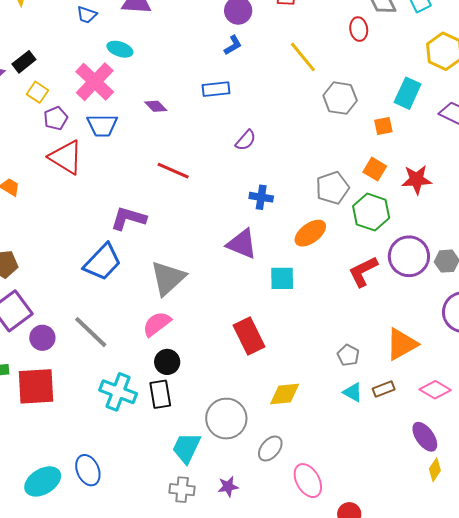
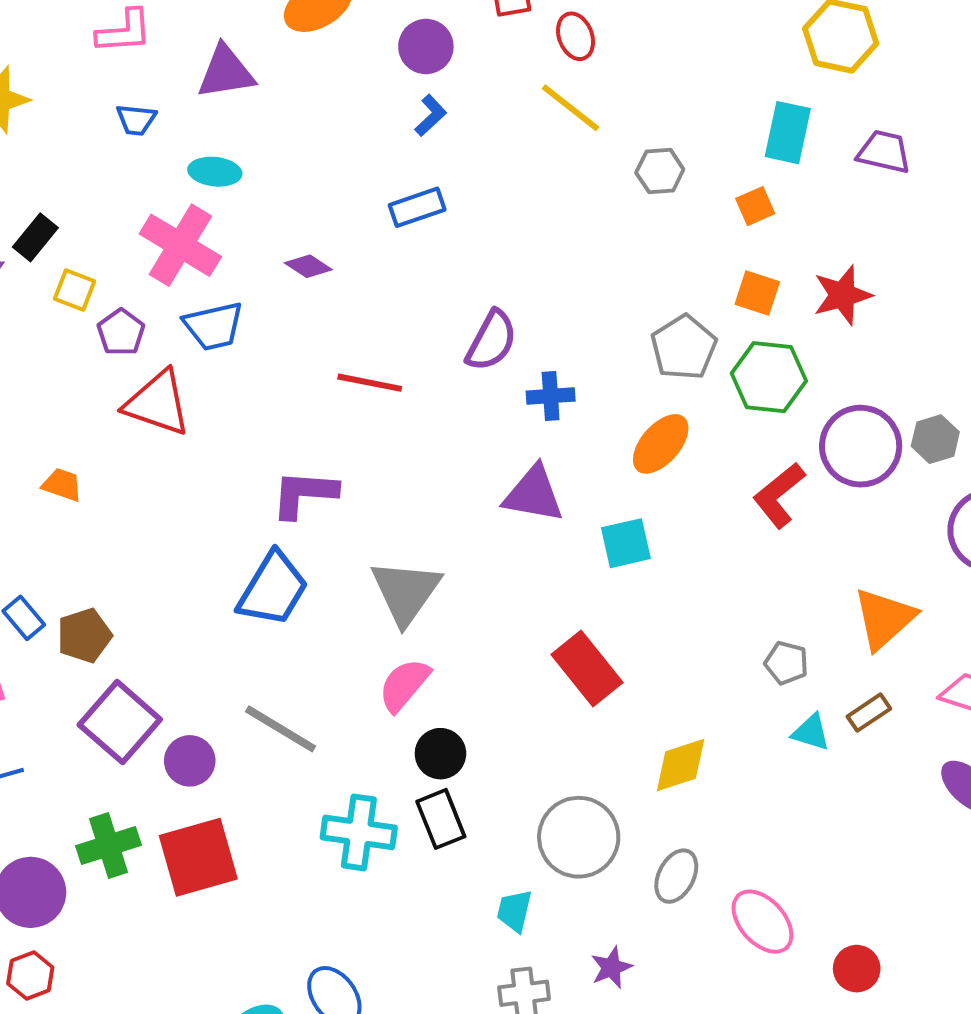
red ellipse: (359, 29) -> (576, 36), moved
gray hexagon: (340, 98) -> (660, 171), size x0.7
purple semicircle: (246, 140) -> (491, 341), moved, size x1.4
cyan trapezoid: (186, 448) -> (514, 911), size x0.7

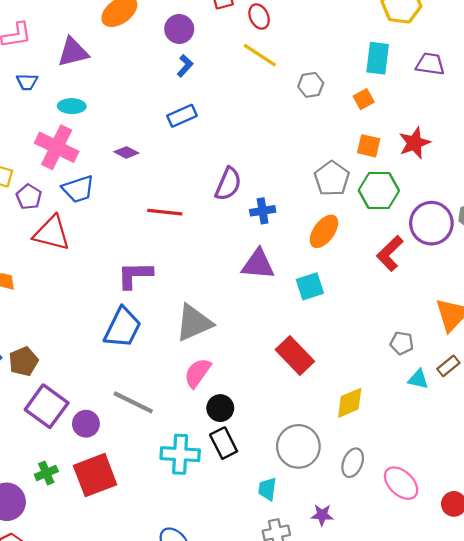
gray triangle: (406, 592) -> (194, 323), turned 36
green cross: (108, 846) -> (46, 473), size x0.7
purple star: (611, 968) -> (322, 515), turned 30

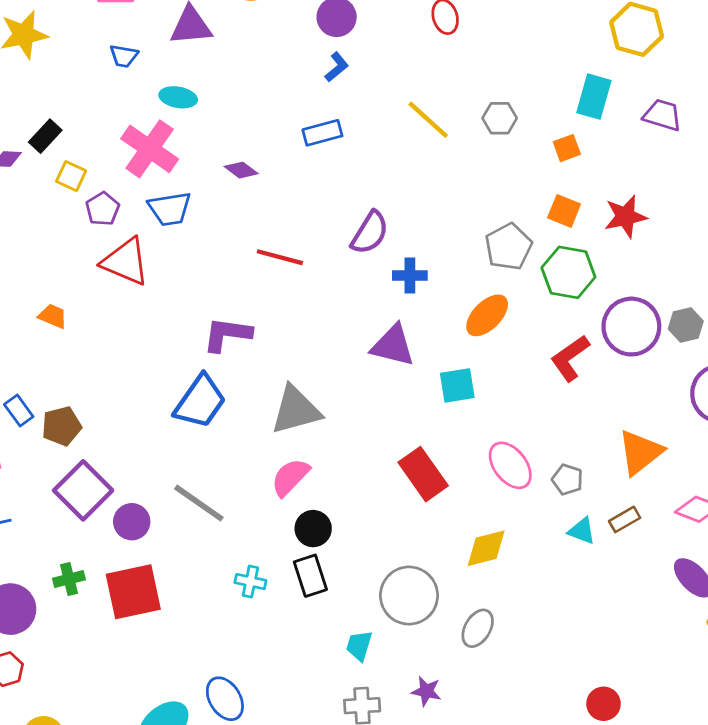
yellow line: (260, 55) -> (428, 120), moved
cyan cross: (180, 454) -> (250, 582), size x0.6
pink ellipse: (401, 483) -> (510, 465), moved

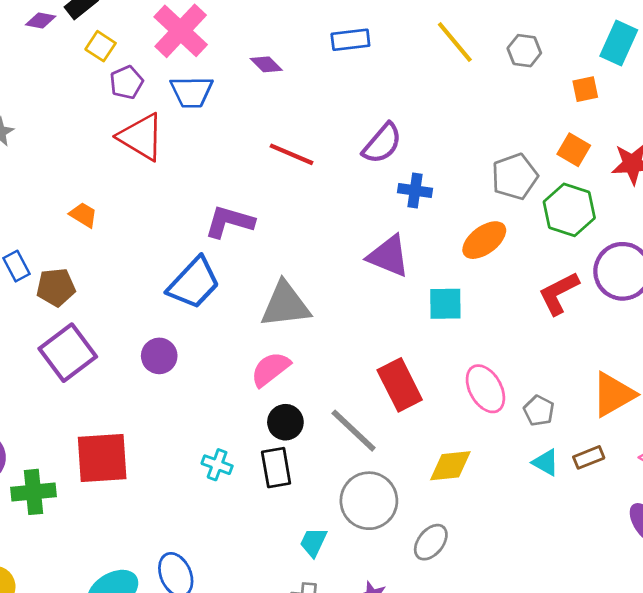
orange trapezoid: (53, 316) -> (83, 215), moved
gray line: (199, 503) -> (354, 431), moved
purple circle: (132, 522) -> (159, 356), moved
green cross: (69, 579) -> (33, 492), moved, size x1.4

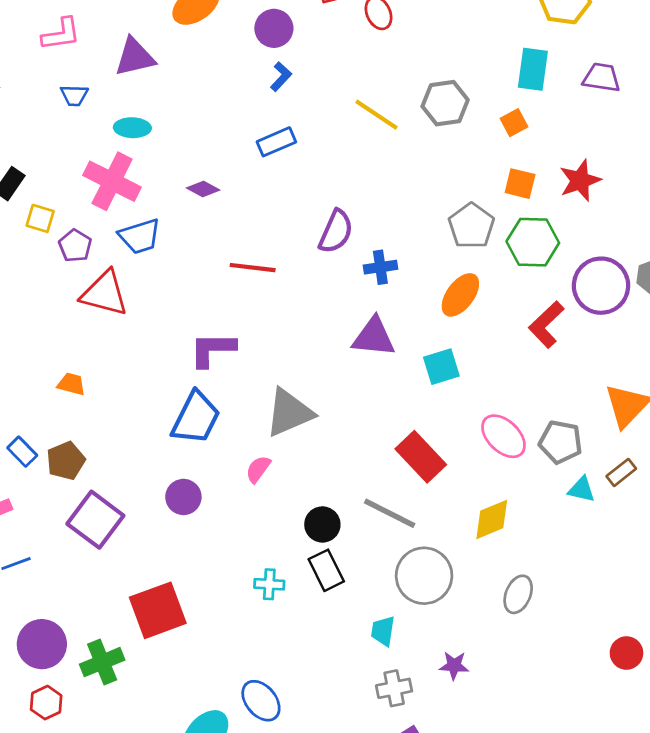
gray hexagon: (524, 51) -> (445, 103), size x1.4
pink semicircle: (270, 369) -> (258, 469), moved, size x0.7
gray pentagon: (539, 411) -> (561, 442), size x1.4
gray ellipse: (431, 542) -> (518, 594), moved

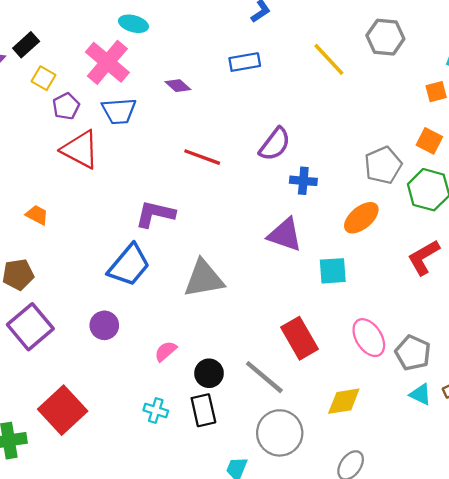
gray hexagon: (445, 103) -> (385, 37), moved
pink semicircle: (258, 469) -> (166, 351), moved
red square: (158, 610) -> (63, 410), turned -36

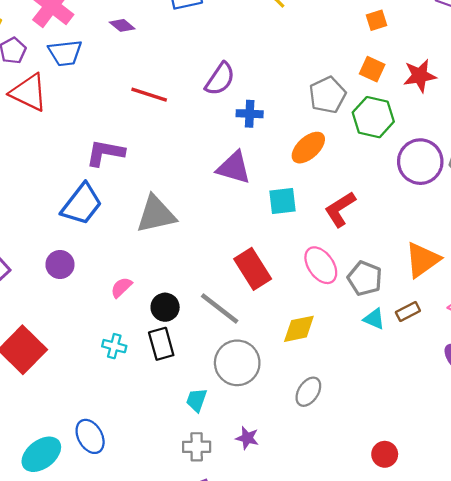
red L-shape: (424, 257) -> (340, 209), moved

